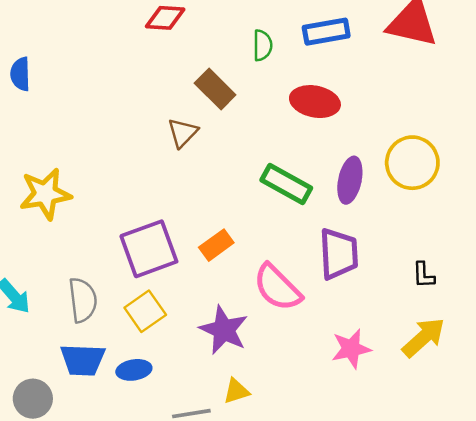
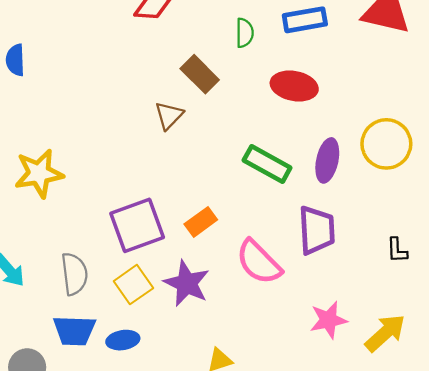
purple star: (224, 330) -> (187, 283), moved
yellow arrow: (424, 337) -> (385, 333), moved

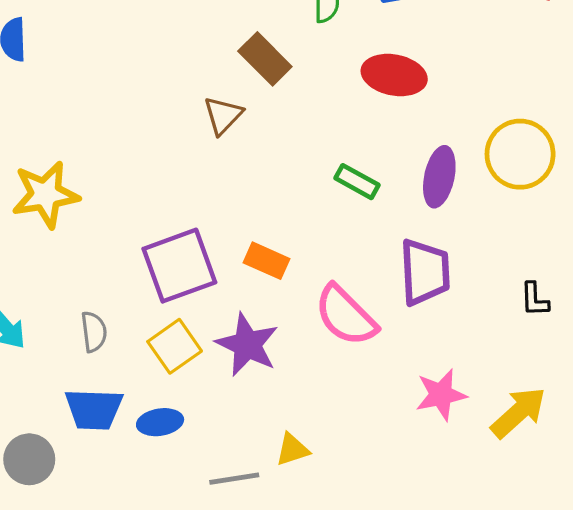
green rectangle: (267, 164) -> (357, 182), size x0.7
orange rectangle: (201, 222) -> (267, 261), turned 60
gray semicircle: (74, 274) -> (94, 332), size x0.7

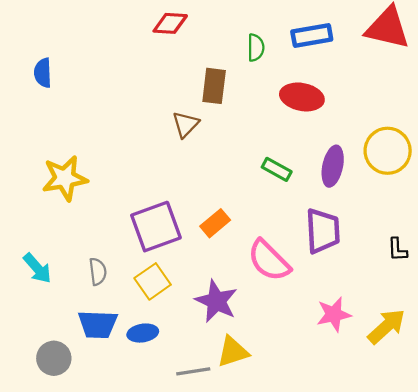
brown rectangle: (265, 59) -> (214, 86), turned 52
orange rectangle: (267, 261) -> (215, 223), turned -64
purple star: (247, 345) -> (216, 301), moved
yellow triangle: (292, 450) -> (233, 352), size x1.4

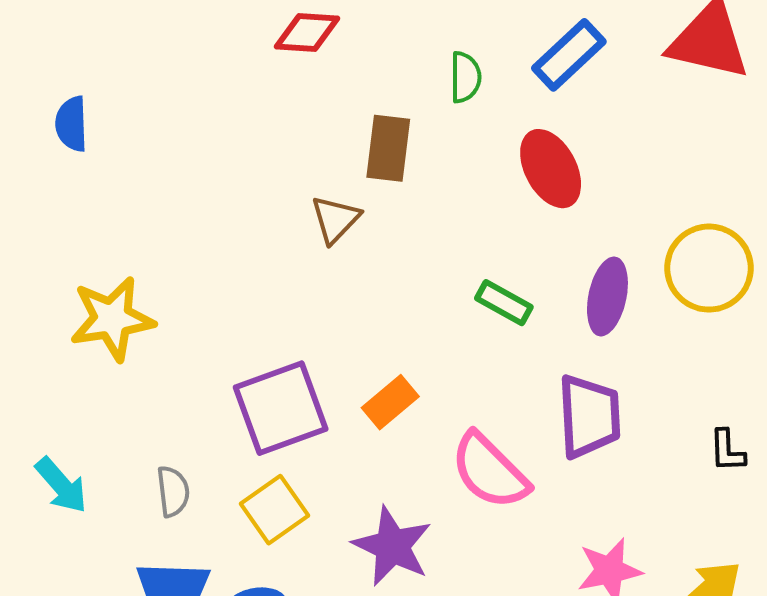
blue rectangle: (312, 35) -> (569, 55), turned -33
red ellipse: (302, 97) -> (551, 169), turned 51

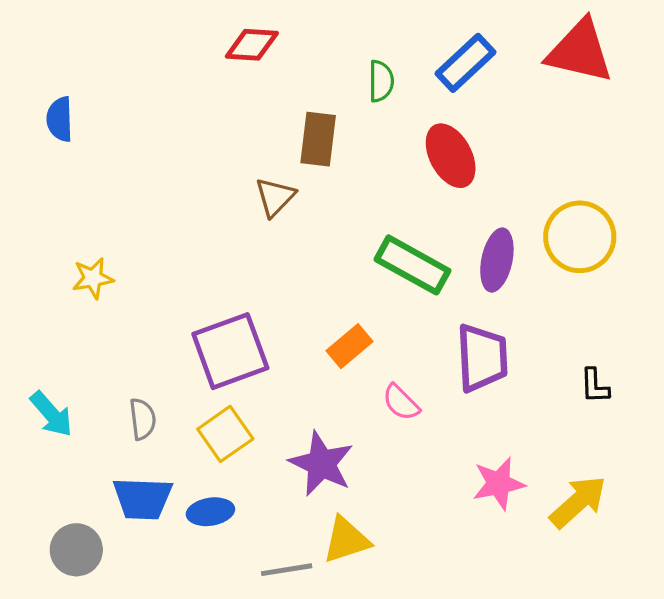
green rectangle: (504, 303) -> (412, 265), size x1.6
yellow star: (112, 319) -> (93, 278), size x0.6
orange rectangle: (390, 402) -> (350, 346), moved
pink semicircle: (490, 471) -> (401, 402), size x0.6

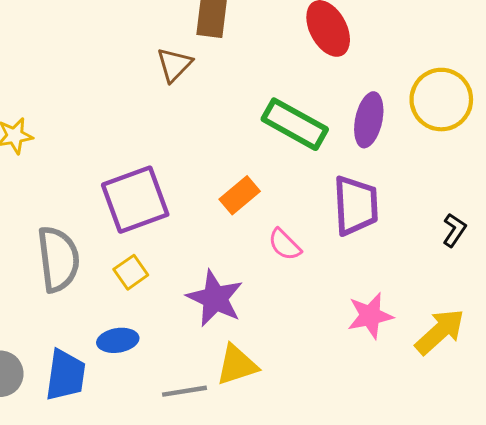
black L-shape: (595, 386) -> (454, 230), turned -144
gray semicircle: (143, 419) -> (58, 259), size x1.8
yellow square: (225, 434) -> (131, 272), size x0.7
blue trapezoid: (143, 498) -> (66, 375), moved, turned -84

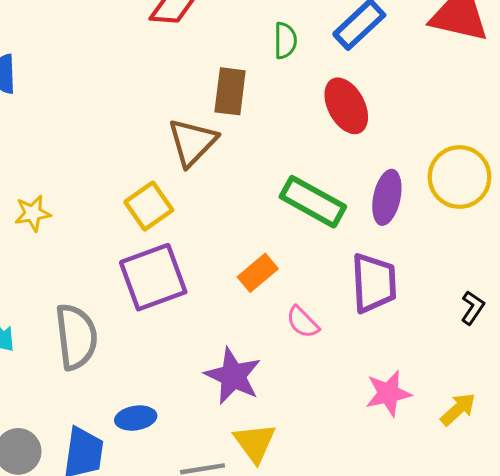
brown triangle: (174, 65) -> (192, 142), size x1.4
yellow square: (131, 272) -> (149, 206), moved, size x1.4
yellow arrow: (440, 332) -> (458, 409), size x0.7
yellow triangle: (237, 365) -> (255, 443), turned -48

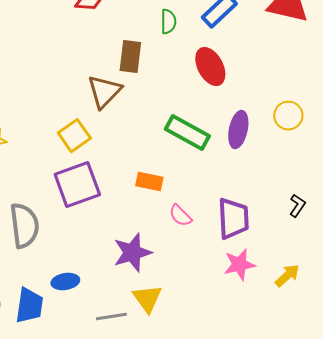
yellow circle: (459, 177) -> (288, 116), size x0.7
orange rectangle: (258, 273) -> (149, 182), turned 52
purple trapezoid: (374, 283) -> (233, 219), moved
purple star: (233, 376) -> (132, 253), turned 30

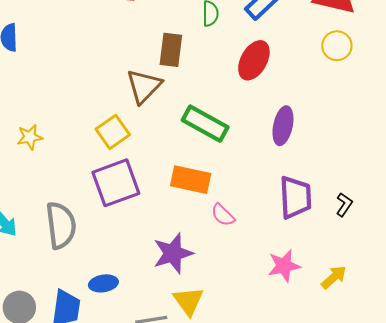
red ellipse: (210, 67) -> (254, 60), turned 57
yellow circle: (288, 116) -> (337, 46), moved
green rectangle: (187, 133) -> (205, 124), moved
orange rectangle: (149, 182) -> (191, 180), size x1.4
purple trapezoid: (233, 219) -> (295, 197), moved

